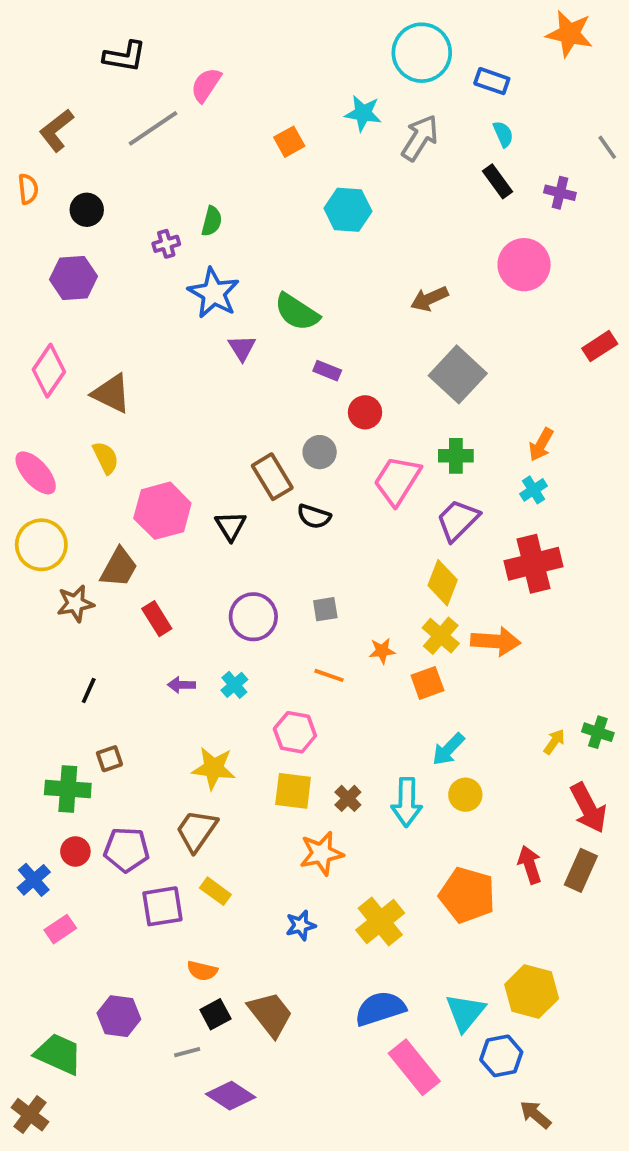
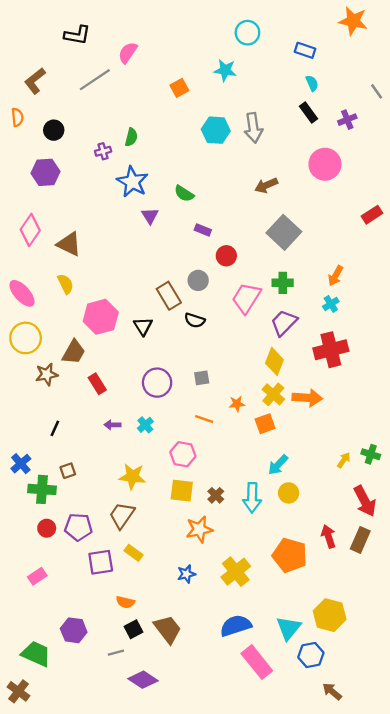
cyan circle: (422, 53) -> (247, 33), moved, size x0.7
gray arrow: (420, 138) -> (253, 128), moved, turned 140
purple cross: (560, 193) -> (347, 120), turned -36
green semicircle: (297, 312) -> (184, 194), size x0.7
blue cross: (34, 880) -> (21, 464), moved

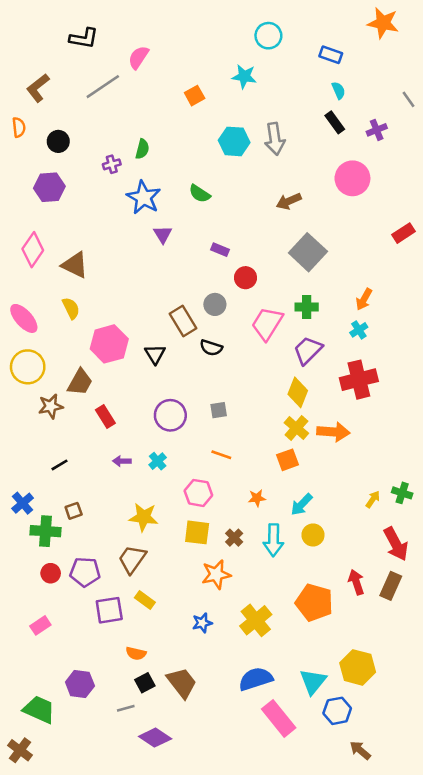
green semicircle: (184, 194) -> (200, 194), moved
orange star: (237, 404) -> (257, 498), moved
black line: (55, 428) -> (60, 465), turned 35

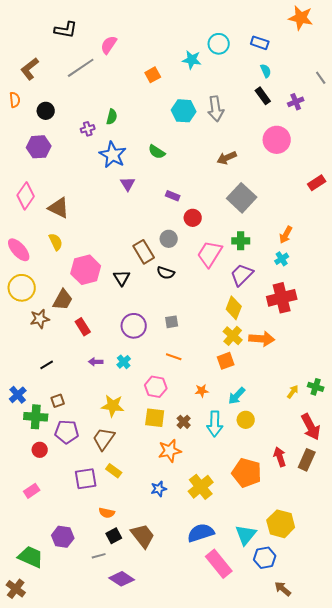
cyan circle: (268, 36) -> (219, 44), moved
purple pentagon: (85, 572) -> (67, 432), moved

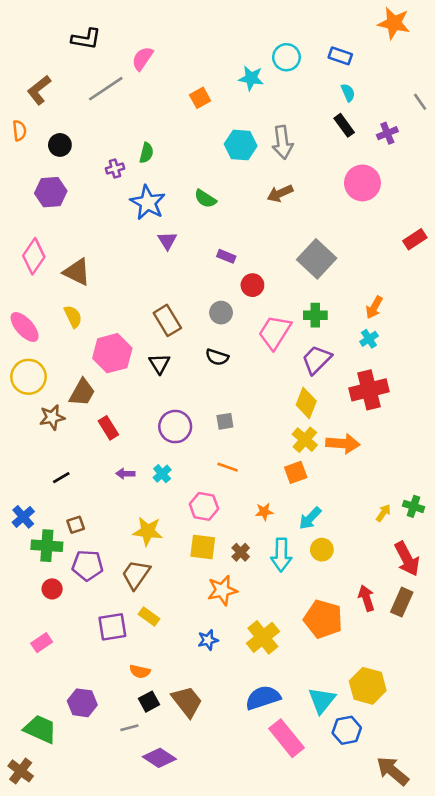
brown arrow: (227, 158) -> (280, 193), moved
brown rectangle: (144, 252) -> (167, 320), moved
brown arrow: (283, 589) -> (393, 771), moved, size x1.5

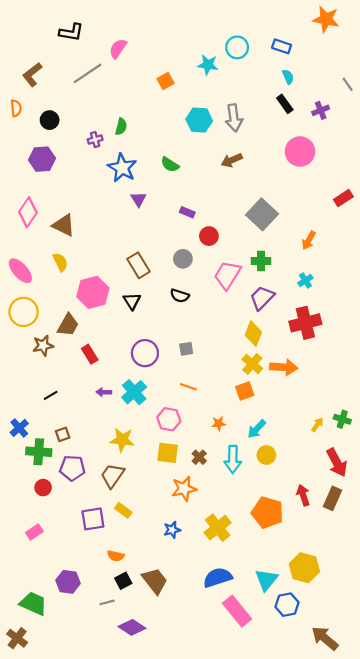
orange arrow: (374, 307) -> (309, 240), moved
cyan cross: (162, 474) -> (134, 392), size x1.6

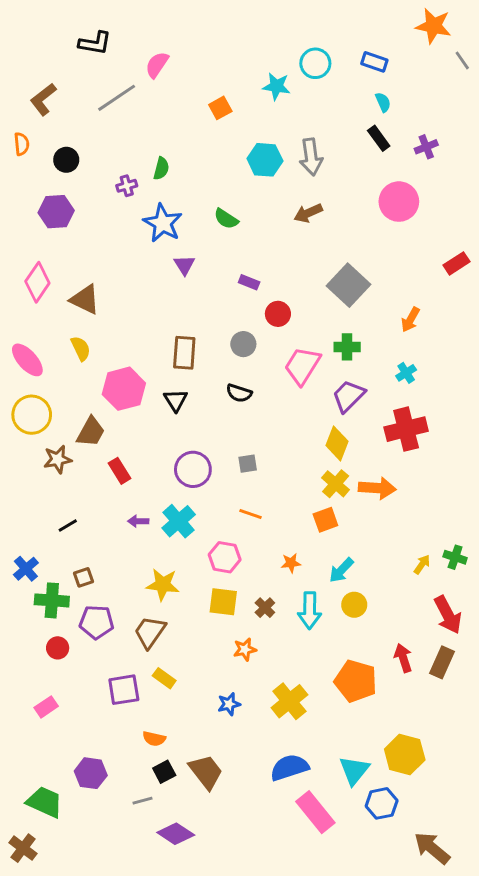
gray line: (348, 84) -> (462, 60), moved
brown rectangle: (138, 265) -> (184, 353), turned 35
orange star: (184, 489) -> (245, 649), size x0.7

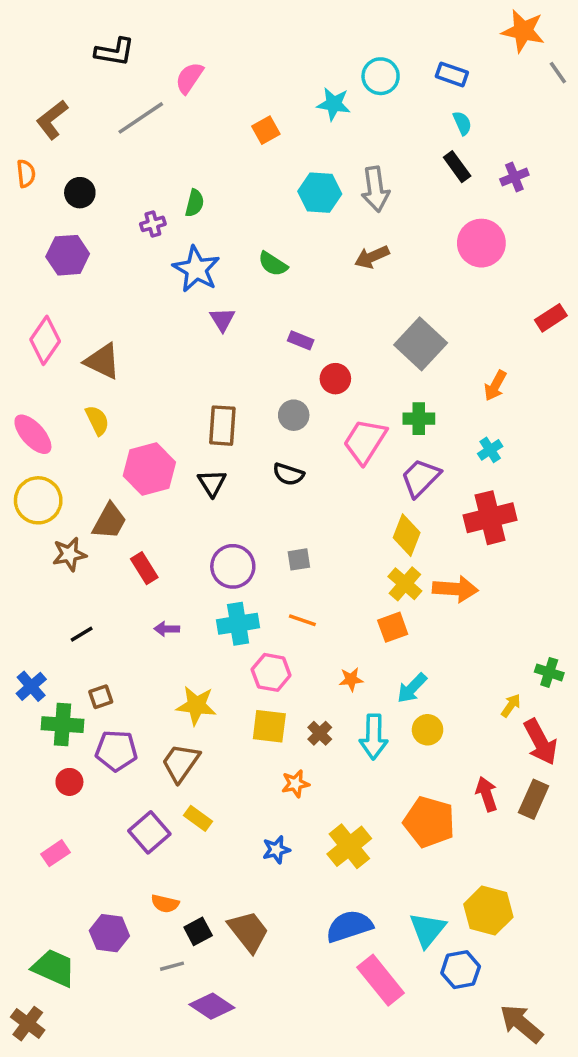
cyan cross: (179, 521) -> (238, 624), moved, turned 32
yellow arrow: (422, 564) -> (511, 705), moved
purple square: (124, 690) -> (149, 832), turned -32
orange semicircle: (154, 739) -> (165, 904), moved

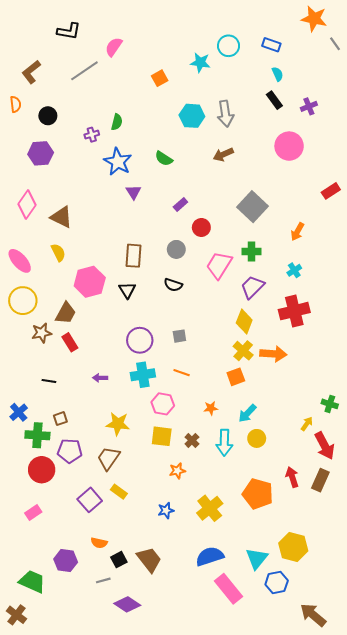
purple rectangle: (301, 340) -> (180, 205), turned -64
red rectangle: (144, 568) -> (70, 342), moved
black line: (82, 634) -> (49, 381), turned 40
red circle: (69, 782) -> (42, 470), size x1.6

